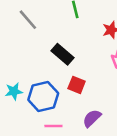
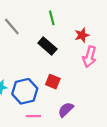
black rectangle: (62, 54) -> (47, 46), moved

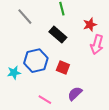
blue hexagon: (25, 91) -> (36, 61), moved
pink line: (33, 116) -> (45, 100), turned 32

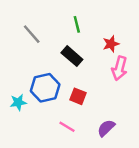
purple semicircle: (75, 94) -> (106, 128), moved
pink line: (45, 100) -> (67, 127), moved

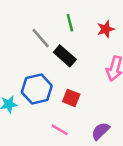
gray line: (32, 34) -> (41, 38), moved
red star: (111, 44) -> (106, 29), moved

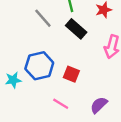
black rectangle: (65, 56) -> (76, 29), moved

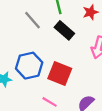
red square: (71, 74) -> (60, 73), size x1.5

